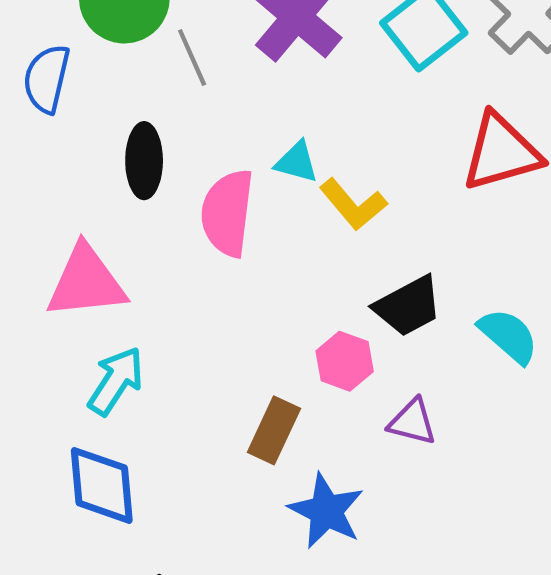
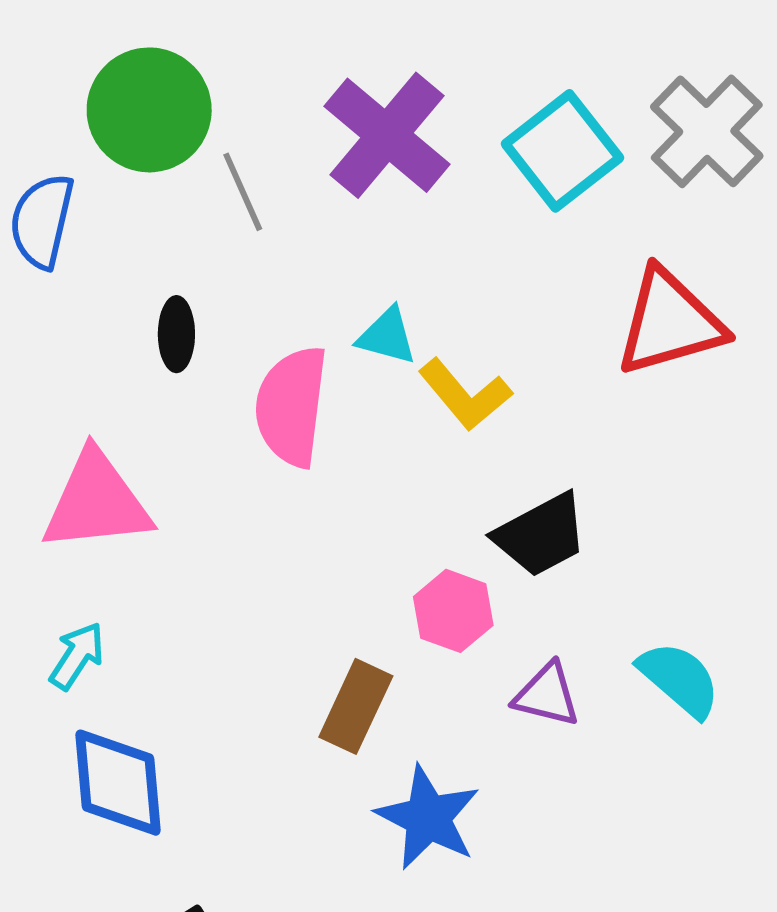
black ellipse: (144, 161) -> (176, 334), size x0.7
cyan semicircle: (508, 336) -> (679, 679), moved
cyan arrow: (116, 381) -> (77, 656), moved, size x0.7

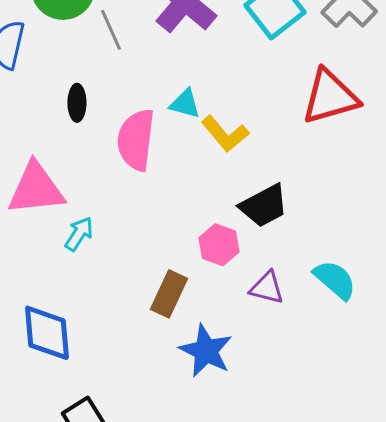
cyan arrow: (77, 656) -> (79, 234), moved

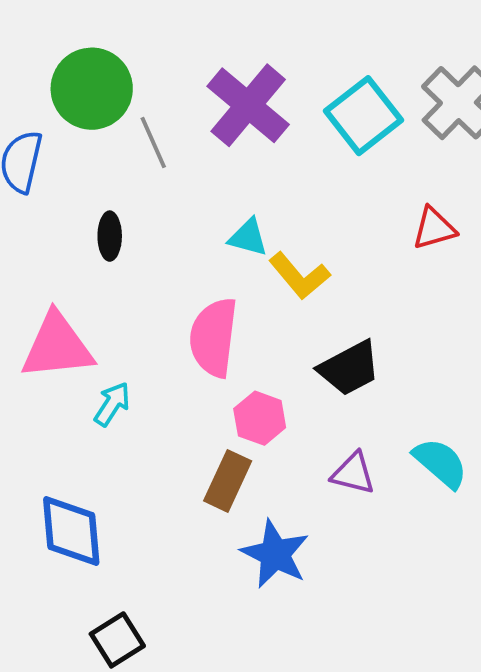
red triangle: (330, 97) -> (434, 228), size x0.6
pink semicircle: (136, 140) -> (214, 337), moved
pink hexagon: (219, 245) -> (260, 418), moved

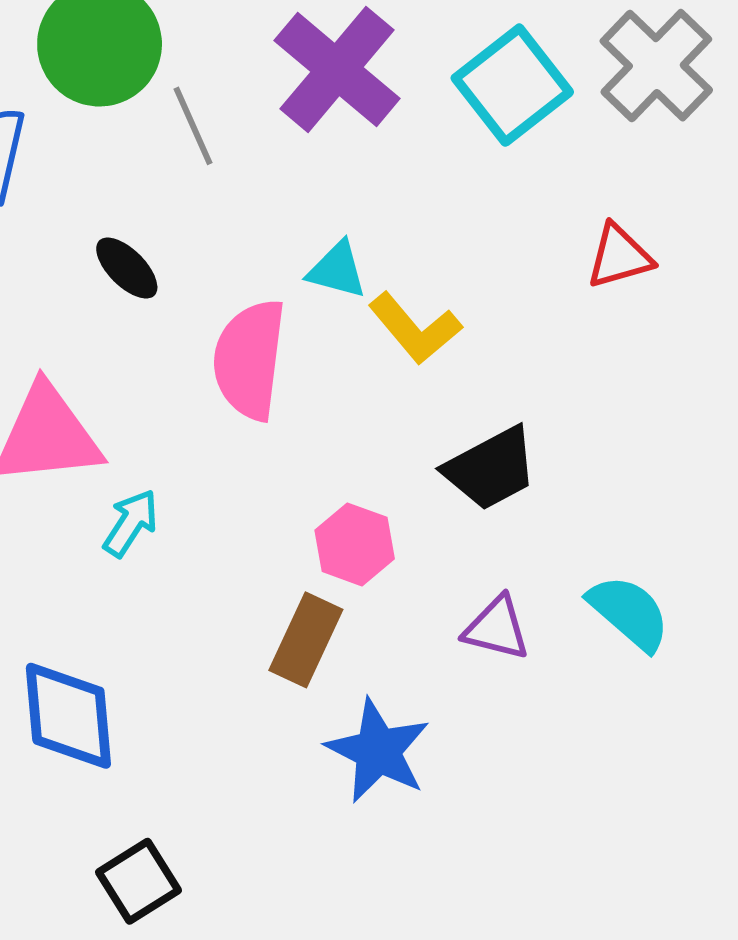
black ellipse: (110, 236) -> (127, 268), turned -45
pink semicircle: (214, 337) -> (249, 360), moved

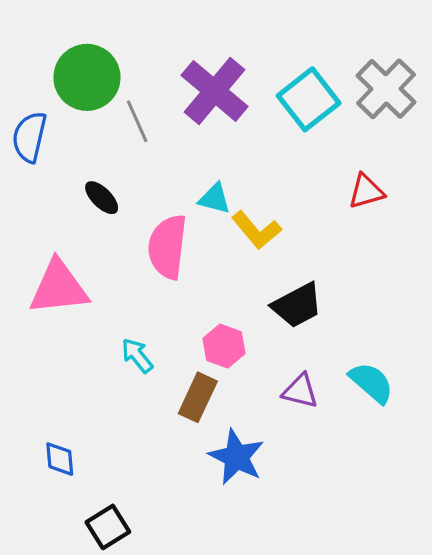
cyan arrow: (131, 523) -> (137, 356), moved, turned -72
blue diamond: (68, 716) -> (60, 459), moved, size x0.6

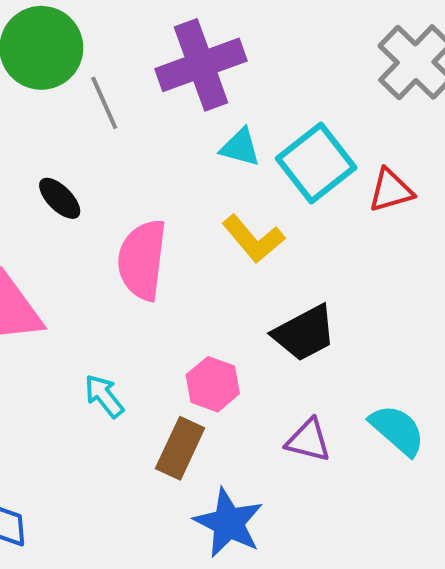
purple cross: (215, 91) -> (201, 65), turned 30
cyan square: (309, 99) -> (316, 163), moved
cyan triangle: (215, 199) -> (240, 147), moved

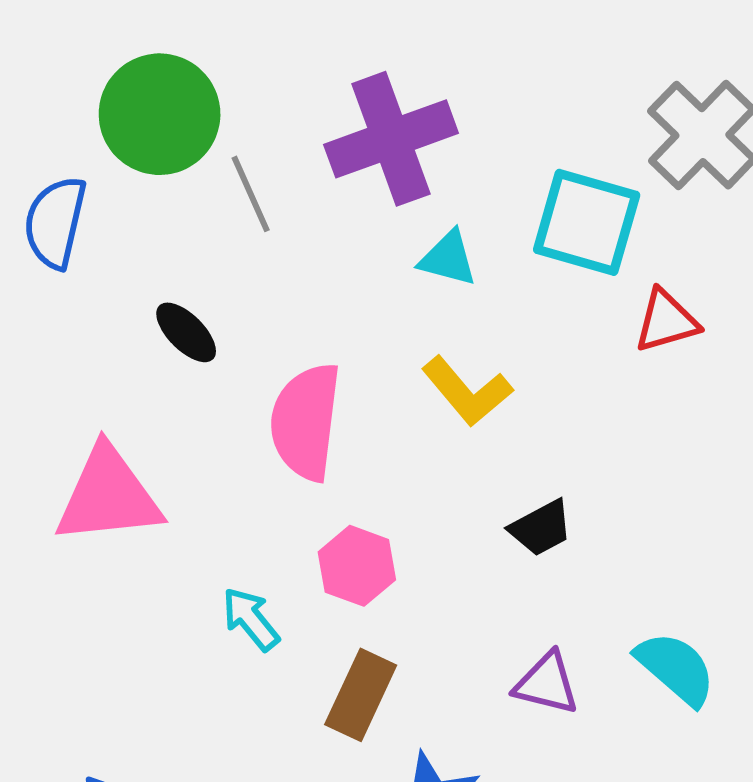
cyan square: (316, 163) -> (587, 222), moved, turned -36
black trapezoid: (304, 333) -> (541, 528), size x0.7
pink hexagon: (213, 384) -> (357, 566), moved

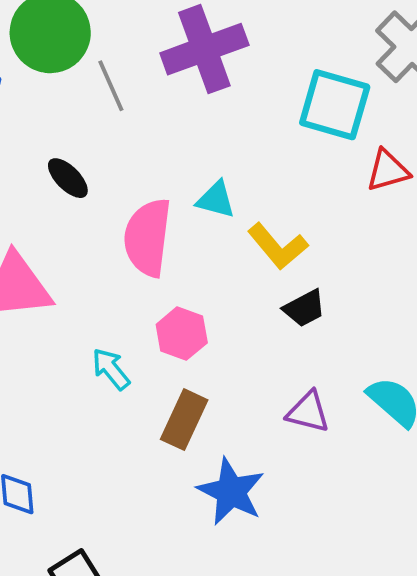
cyan triangle: (448, 258) -> (216, 200), moved
yellow L-shape: (467, 391) -> (278, 246), moved

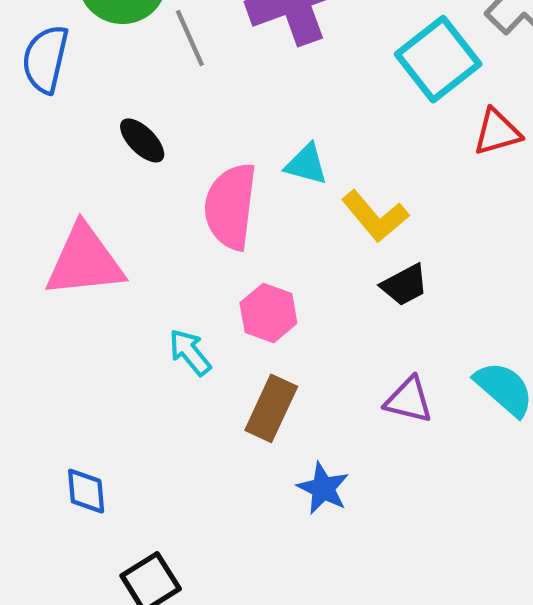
cyan square: (335, 105) -> (438, 59), turned 36
blue star: (231, 492) -> (323, 488), size x0.7

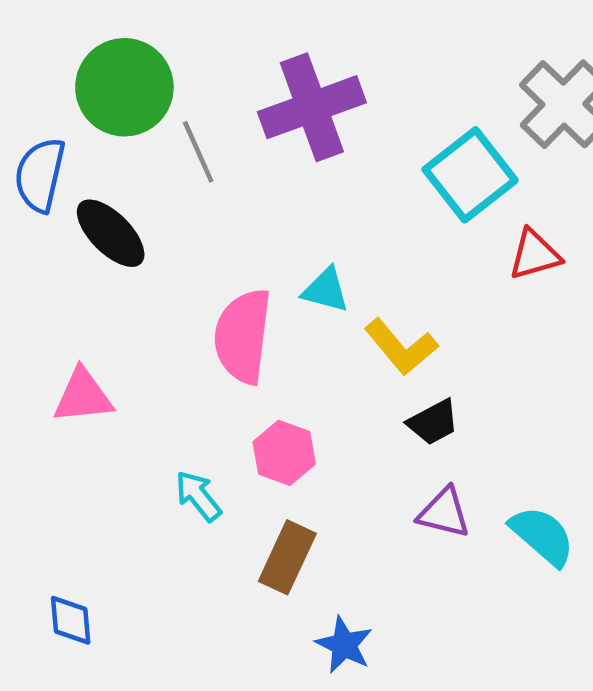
black ellipse: (142, 140) -> (111, 233), moved, size x1.4
pink triangle: (85, 261) -> (83, 396), size x0.7
purple triangle: (409, 400) -> (444, 513), moved
blue diamond: (86, 491) -> (71, 620), moved

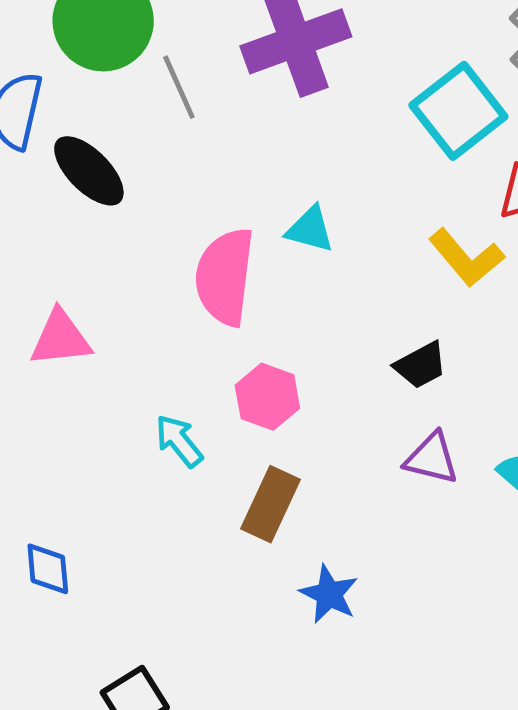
yellow L-shape: (401, 347) -> (466, 258), moved

